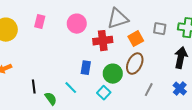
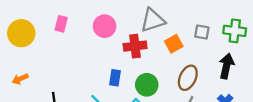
brown ellipse: (135, 64) -> (188, 78), moved

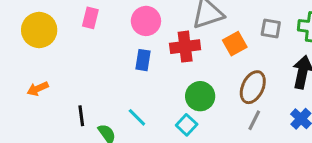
blue rectangle: (115, 78) -> (143, 60), moved

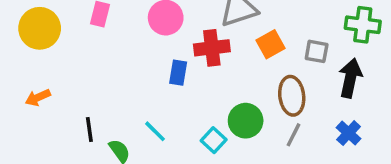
gray square: (271, 28) -> (317, 51), moved
blue rectangle: (143, 60) -> (178, 73), moved
brown ellipse: (253, 87) -> (292, 96), turned -32
green circle: (200, 96) -> (246, 121), moved

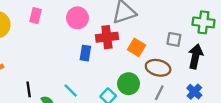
orange square: (270, 44) -> (136, 47), moved, turned -30
brown ellipse: (292, 96) -> (158, 68), turned -70

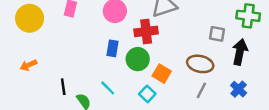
orange square: (136, 47) -> (162, 74), moved
blue rectangle: (85, 53) -> (112, 48), moved
green circle: (129, 84) -> (138, 59), moved

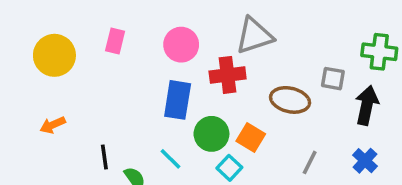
blue rectangle: (112, 48) -> (178, 100), size x1.5
green circle: (138, 59) -> (211, 134), moved
brown ellipse: (200, 64) -> (290, 100), moved

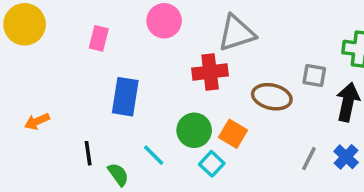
pink circle: (181, 45) -> (164, 21), moved
yellow circle: (54, 55) -> (25, 24), moved
blue rectangle: (178, 100) -> (125, 97), moved
gray line: (310, 162) -> (309, 159), moved

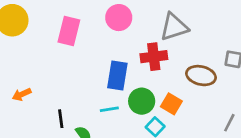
pink rectangle: (99, 38) -> (69, 31), size x1.5
blue rectangle: (125, 97) -> (117, 76), moved
cyan line: (154, 155) -> (109, 109), moved, turned -54

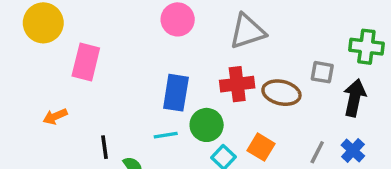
pink rectangle: (69, 31) -> (86, 62), moved
red cross: (154, 57) -> (237, 84), moved
orange square: (171, 104) -> (261, 147), moved

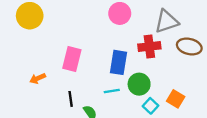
pink rectangle: (86, 62) -> (72, 59), moved
red cross: (237, 84) -> (149, 46), moved
brown ellipse: (281, 93) -> (189, 46), moved

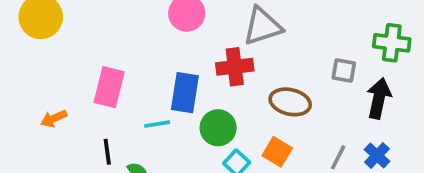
brown ellipse: (189, 46) -> (290, 102), moved
cyan line: (112, 91) -> (157, 124), moved

